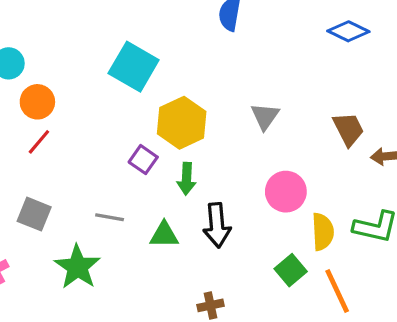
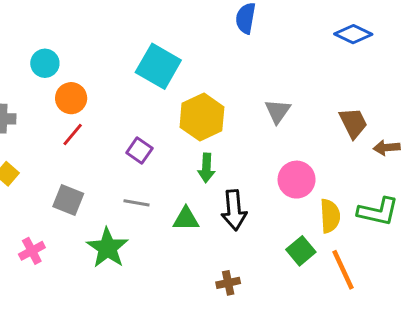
purple square: (143, 160) -> (139, 151), moved

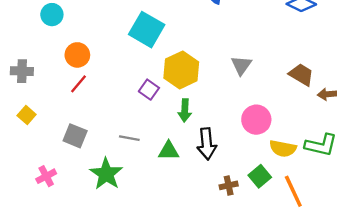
cyan circle: (45, 63) -> (52, 15), moved
brown trapezoid: (353, 123) -> (301, 75), turned -32
purple square: (139, 151) -> (149, 90), moved
yellow semicircle: (330, 216) -> (283, 148), turned 104
brown cross: (228, 283) -> (229, 185), moved

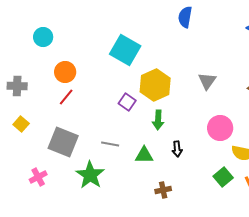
gray square: (75, 136) -> (63, 142), size x1.4
black arrow: (207, 144) -> (177, 149), size x0.6
brown cross: (229, 185) -> (163, 190), moved

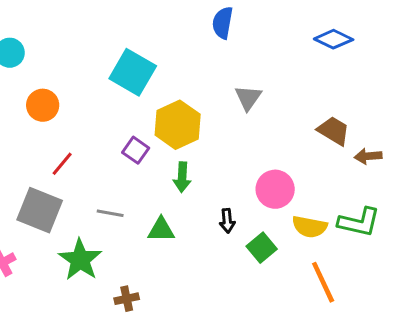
gray triangle: (207, 81) -> (248, 98), moved
red line: (66, 97) -> (62, 164), moved
black arrow: (177, 149) -> (227, 221), moved
green square: (223, 177) -> (262, 248), moved
brown cross: (163, 190) -> (127, 299), moved

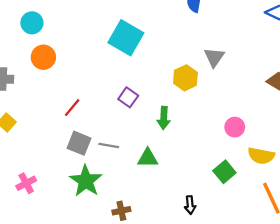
orange circle: (43, 105) -> (43, 57), moved
yellow hexagon: (178, 125) -> (185, 78), moved, size x0.7
pink circle: (275, 189) -> (235, 127), size x0.7
gray square: (40, 210) -> (79, 143), moved, size x0.7
black arrow: (227, 221) -> (190, 205), moved

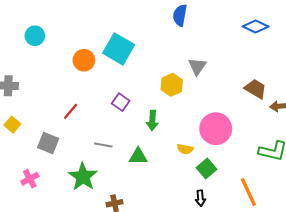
orange circle: (43, 57) -> (84, 60), moved
pink circle: (235, 127) -> (216, 129), size x1.8
gray square: (79, 143) -> (48, 143), moved
yellow semicircle: (261, 156) -> (185, 149), moved, size x0.7
black arrow: (190, 205) -> (200, 198), moved

